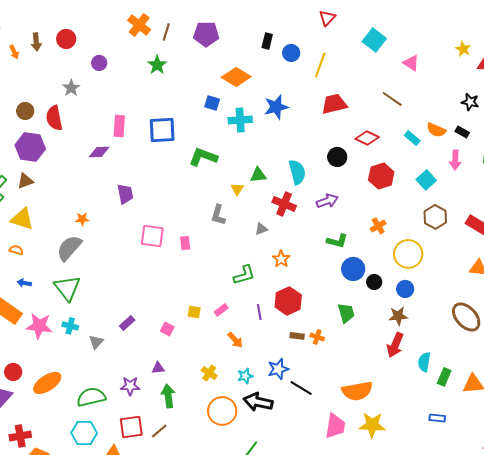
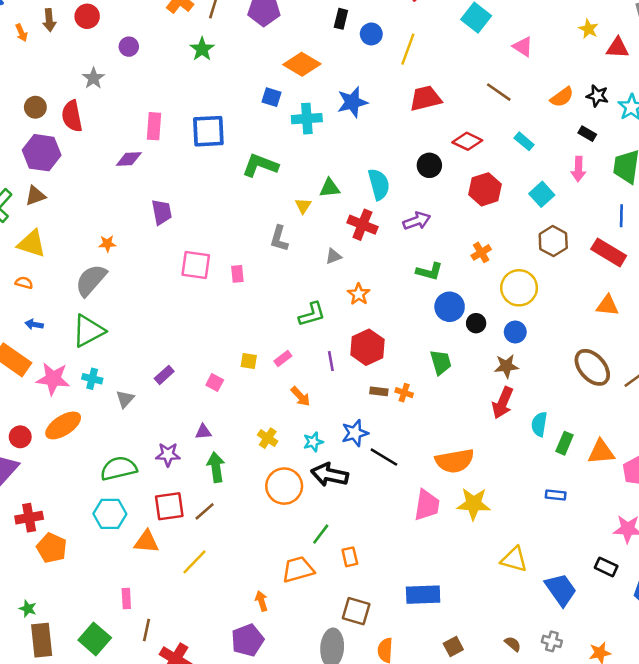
orange semicircle: (436, 130) -> (562, 97), moved, turned -60
green triangle: (67, 288) -> (88, 331), turned 40
orange ellipse: (47, 383) -> (63, 425), moved

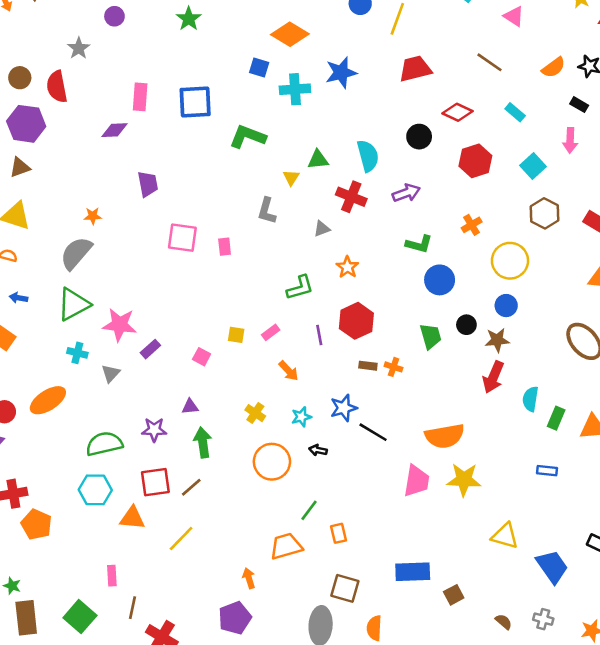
black circle: (476, 323) -> (466, 325), moved
pink star: (53, 379) -> (120, 325), moved
black arrow: (330, 475) -> (318, 450), size x0.5
brown square: (453, 646) -> (454, 595), moved

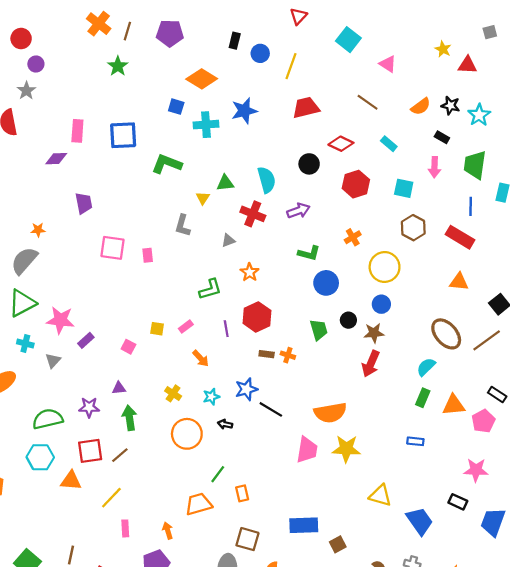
purple circle: (114, 16) -> (36, 64), moved
cyan square: (533, 166) -> (404, 188), turned -36
cyan semicircle: (530, 399) -> (426, 367), moved, turned 36
pink rectangle: (112, 576) -> (125, 528), moved

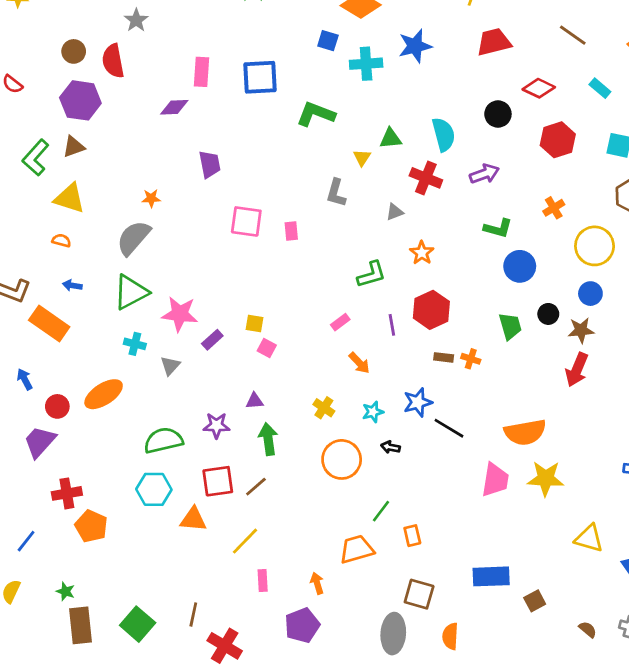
yellow square: (157, 329) -> (255, 323), moved

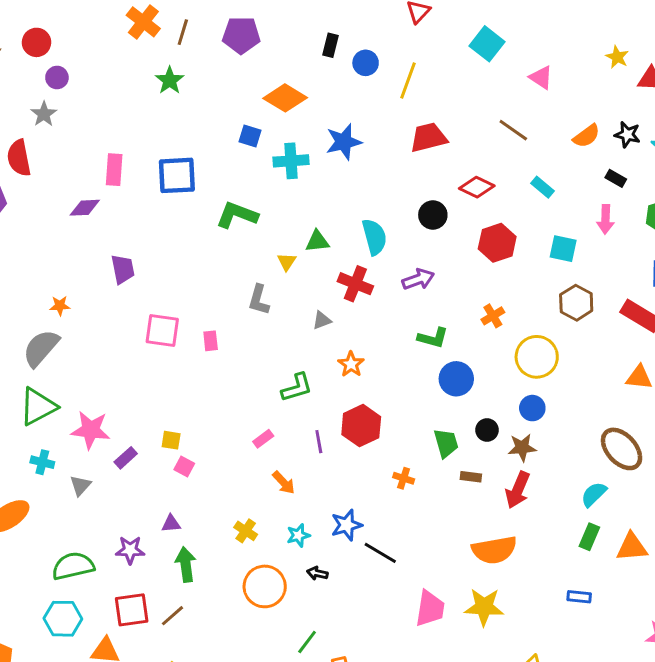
brown rectangle: (444, 357) -> (471, 477), moved
orange semicircle: (525, 432) -> (494, 550), moved

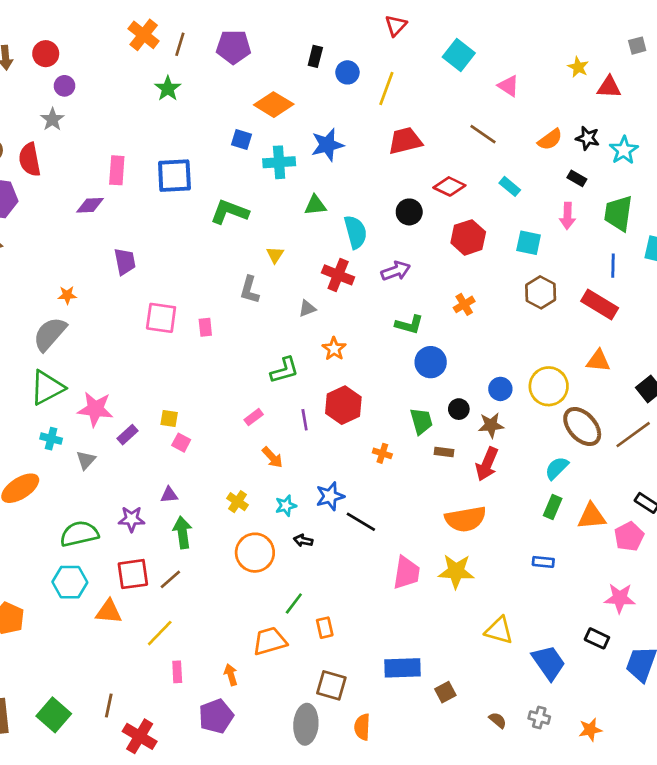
green triangle: (317, 241) -> (315, 205), moved
yellow circle: (537, 357) -> (549, 386), moved

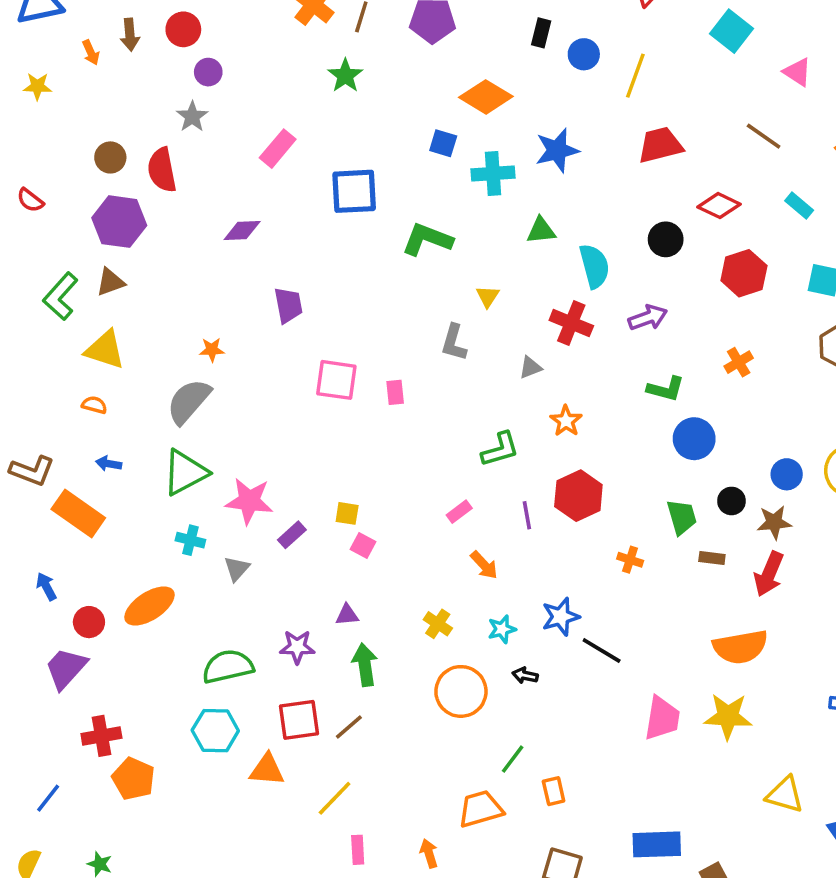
pink rectangle: (117, 170) -> (278, 149), moved, turned 36

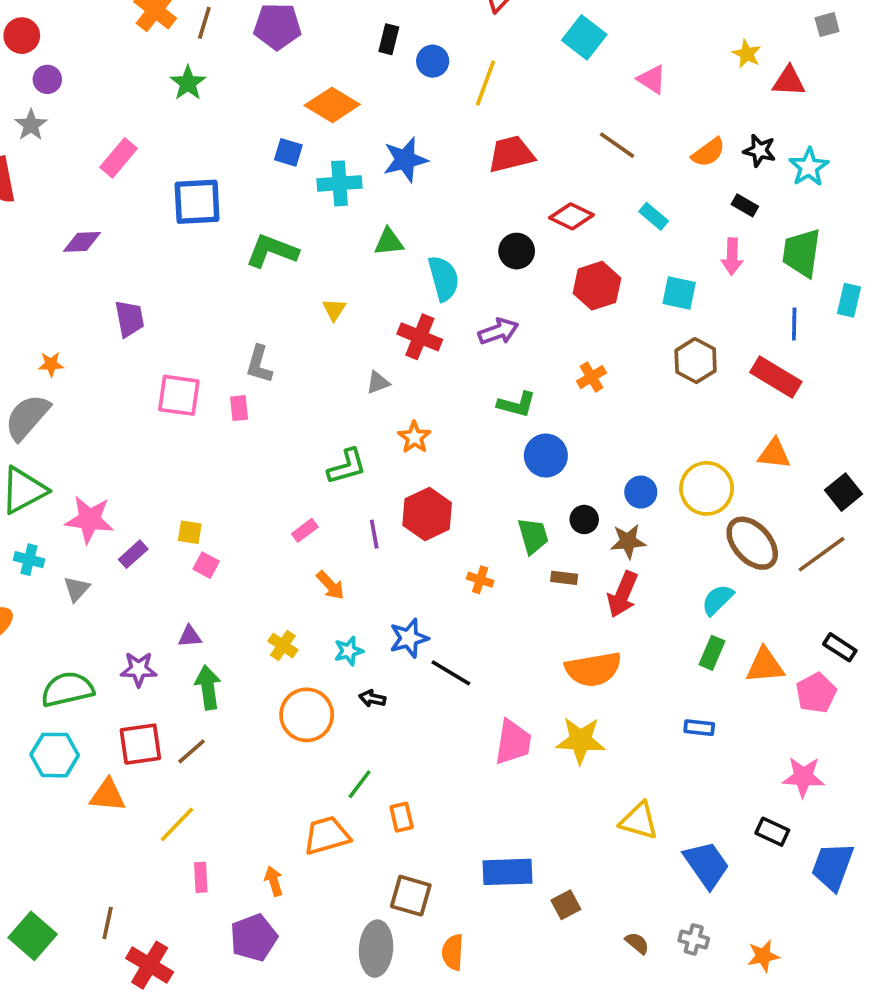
gray L-shape: (454, 343) -> (259, 364), moved

